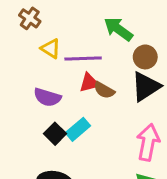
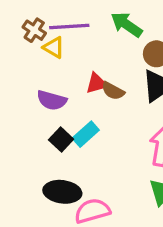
brown cross: (30, 18) -> (34, 30), moved
purple line: (83, 58) -> (69, 26), moved

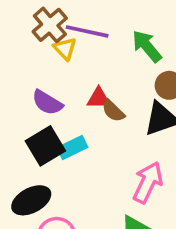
brown cross: (34, 30) -> (50, 25), size x1.4
black square: (61, 139) -> (45, 146), size x1.5
black ellipse: (62, 192) -> (31, 200), turned -51

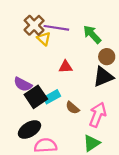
purple semicircle: (47, 103) -> (23, 84), moved
brown semicircle: (113, 111) -> (72, 108), moved

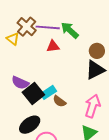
green arrow: (92, 34) -> (70, 30), moved
yellow triangle: (44, 39) -> (13, 39), moved
red triangle: (66, 67) -> (53, 46), moved
brown semicircle: (72, 108) -> (59, 101), moved

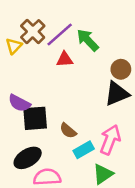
purple line: (48, 27) -> (60, 35), turned -50
yellow triangle: (13, 39) -> (14, 46), turned 32
cyan rectangle: (48, 92) -> (84, 150), moved
black square: (33, 94) -> (35, 118), turned 30

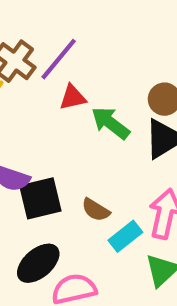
green arrow: (88, 40) -> (110, 123), moved

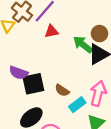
green arrow: (110, 123) -> (83, 44), moved

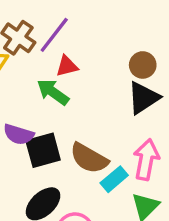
green arrow: (83, 44) -> (53, 92), moved
brown semicircle: (62, 90) -> (89, 158), size x1.6

